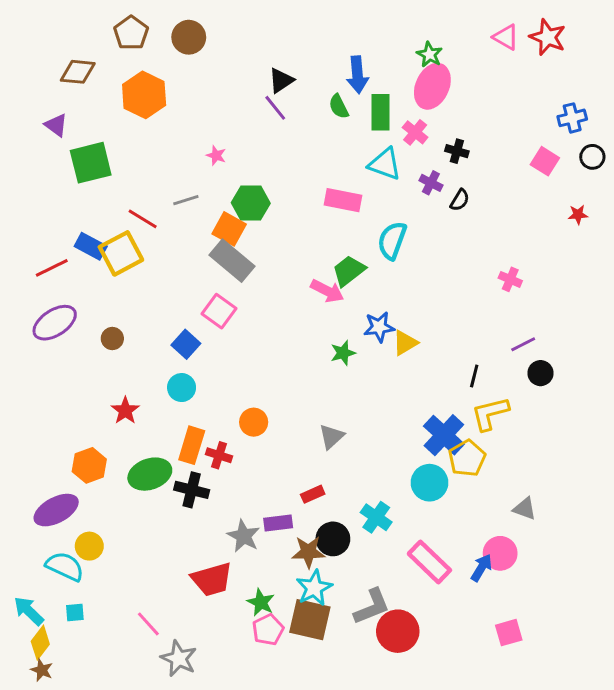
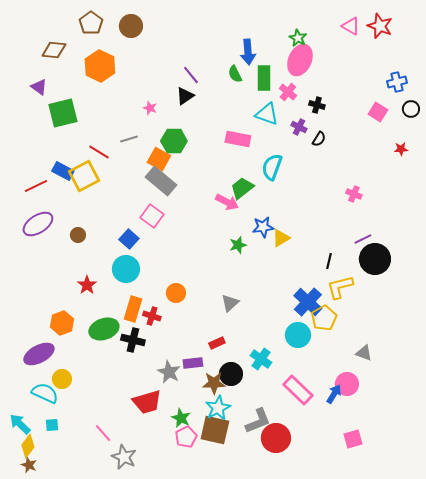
black triangle: (281, 80) -> (185, 96), moved
black circle: (540, 373) -> (375, 259), size x1.8
cyan circle: (182, 388) -> (126, 269), size x1.4

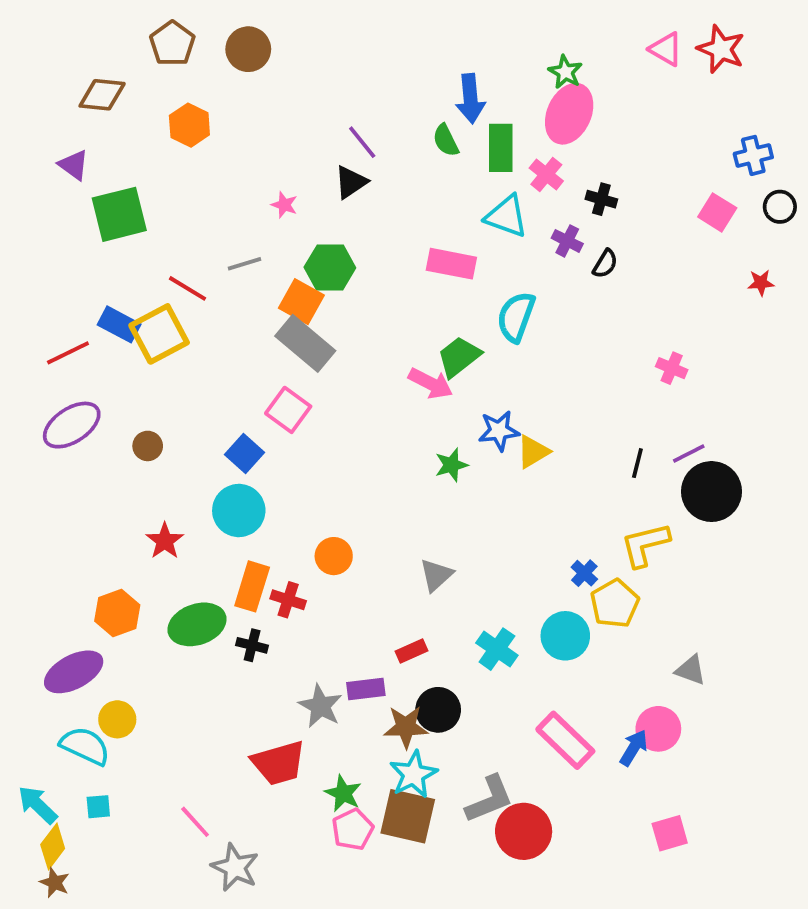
orange hexagon: (100, 66) -> (189, 125), size x0.7
black line: (329, 261) -> (637, 463), moved
blue cross: (308, 302) -> (584, 573), size x0.5
black cross: (133, 340) -> (252, 645), size x0.7
cyan cross: (261, 359) -> (497, 649), moved

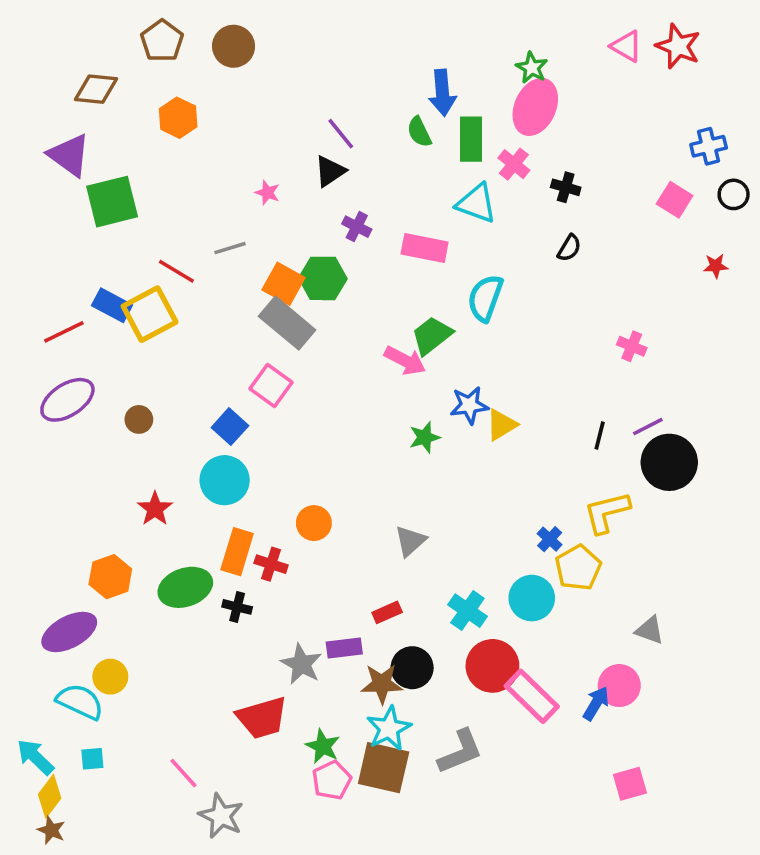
purple triangle: (74, 165) -> (69, 155), size x1.5
purple cross: (567, 241) -> (357, 227), moved
green hexagon: (330, 267) -> (323, 278), moved
red circle: (524, 831) -> (492, 666), moved

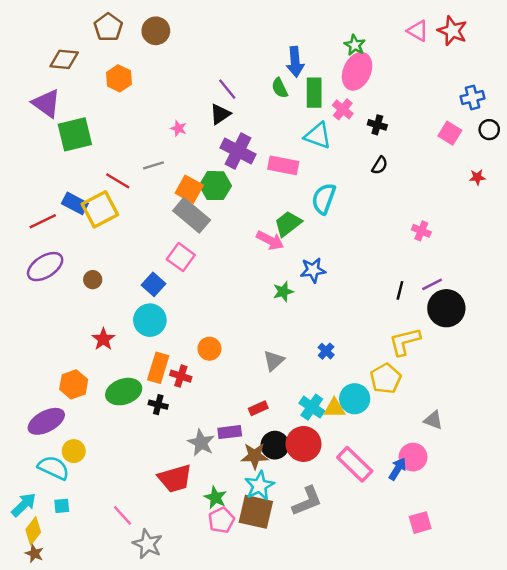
purple cross: (357, 227) -> (238, 151), size x1.8
yellow triangle: (501, 425) -> (334, 408), moved, turned 30
blue cross: (550, 539) -> (326, 351), moved
red circle: (492, 666) -> (303, 444), moved
cyan arrow: (35, 757) -> (24, 505), turned 92

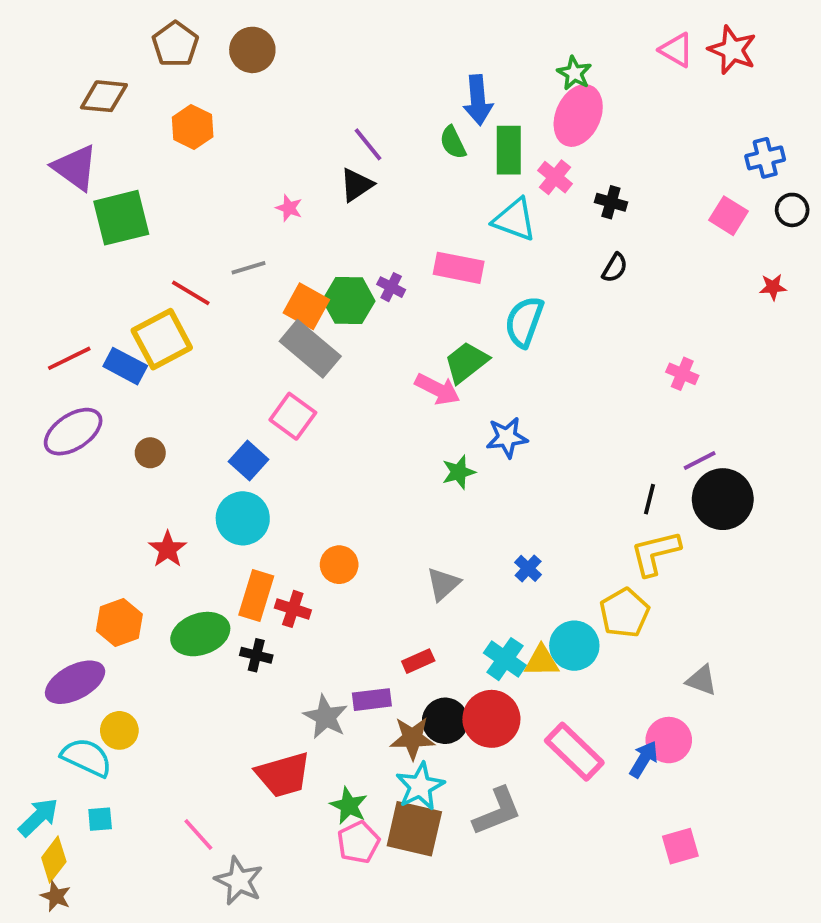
purple cross: (238, 151) -> (391, 287), moved, size x0.5
blue rectangle: (75, 203) -> (125, 366), moved
black line: (400, 290) -> (649, 499), moved

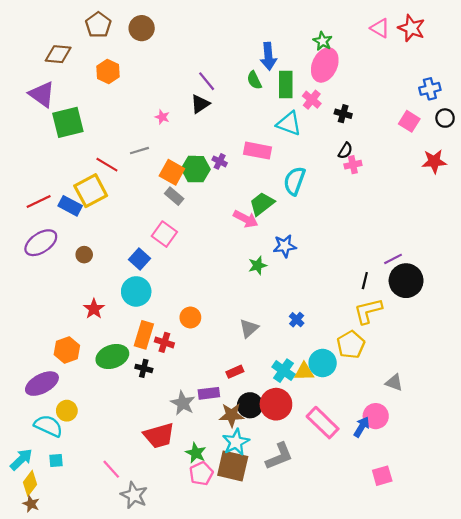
red star: (773, 287) -> (434, 161), size x1.6
gray rectangle: (310, 349) -> (174, 196), size x0.6
pink cross: (682, 374) -> (353, 165), moved, turned -35

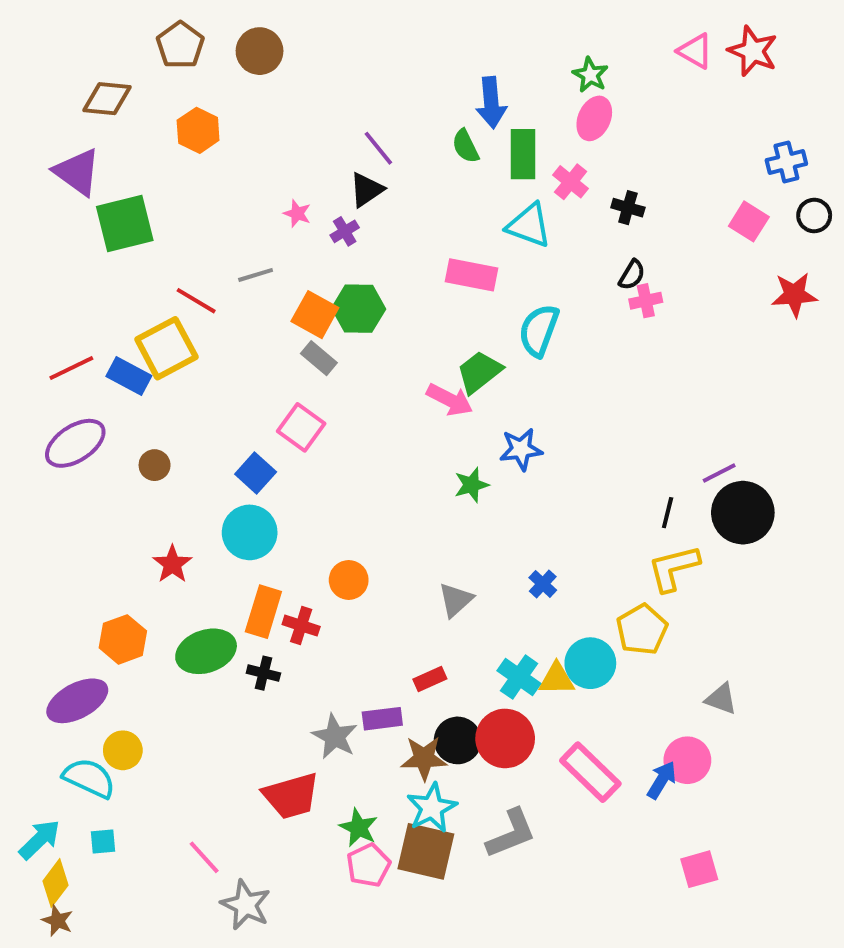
pink ellipse: (325, 65) -> (594, 118), size x0.7
purple cross: (220, 161) -> (345, 231), moved, turned 32

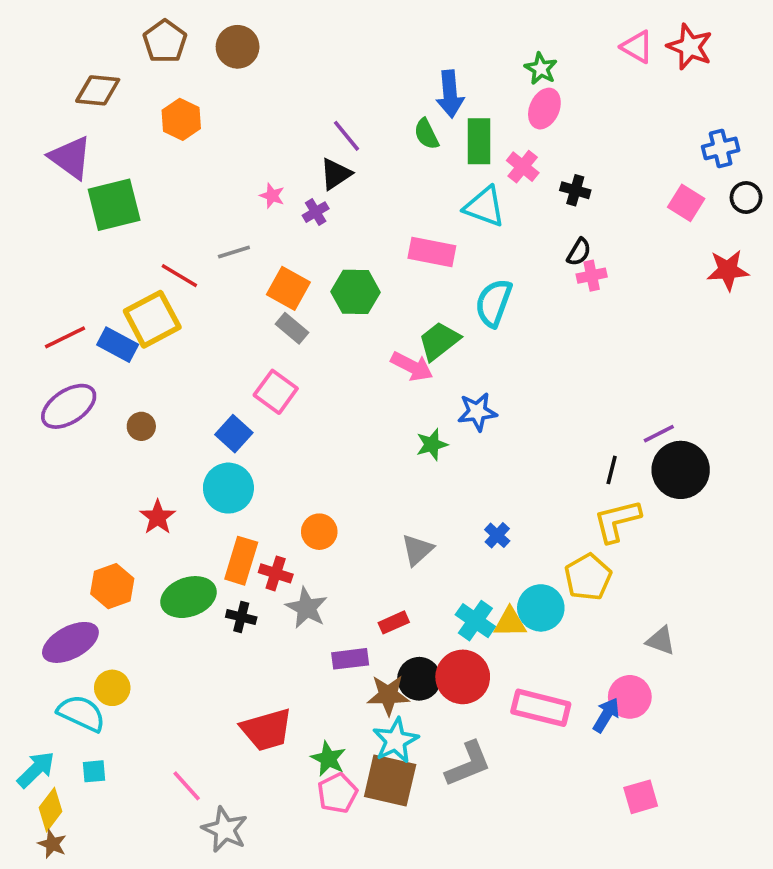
green hexagon: (359, 309) -> (356, 292), moved
gray star: (335, 736) -> (307, 608), moved
pink rectangle: (590, 772) -> (541, 708), turned -30

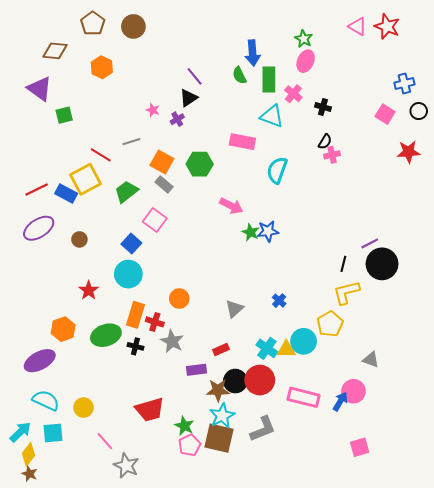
green square: (114, 205) -> (64, 115), size x0.6
green trapezoid: (439, 341) -> (126, 192), moved
green star: (432, 444) -> (251, 232), moved, turned -30
yellow circle: (112, 688) -> (84, 408), moved
cyan square: (94, 771) -> (53, 433), size x1.5

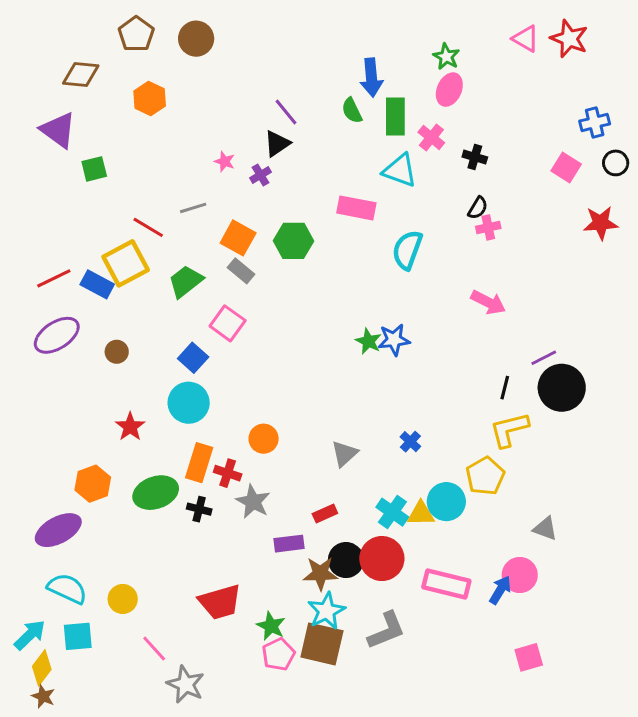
pink arrow: (231, 206) -> (488, 302), moved

